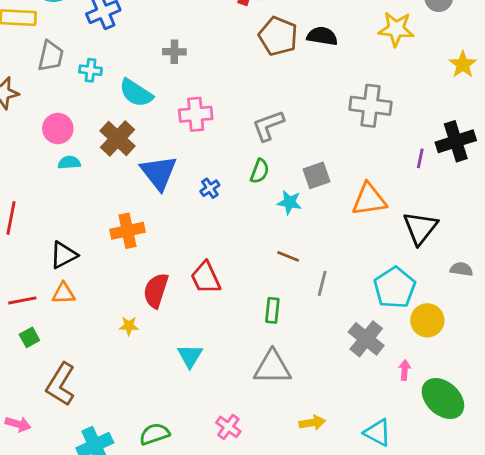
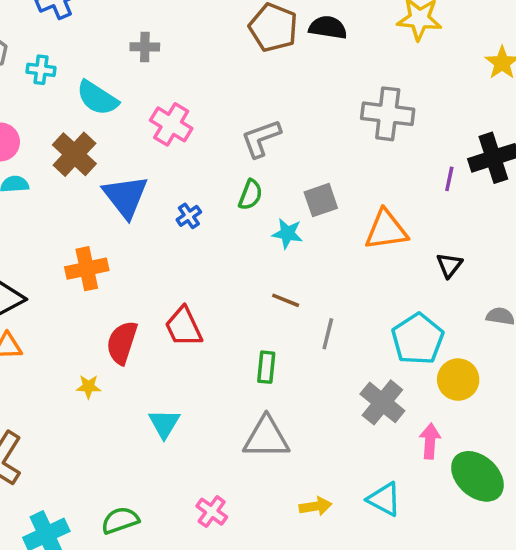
pink cross: (196, 114) -> (171, 124), turned 36
black triangle: (420, 228) -> (449, 265), size x0.6
pink arrow: (405, 370) -> (430, 441), size x1.4
cyan triangle: (378, 433) -> (384, 499), moved

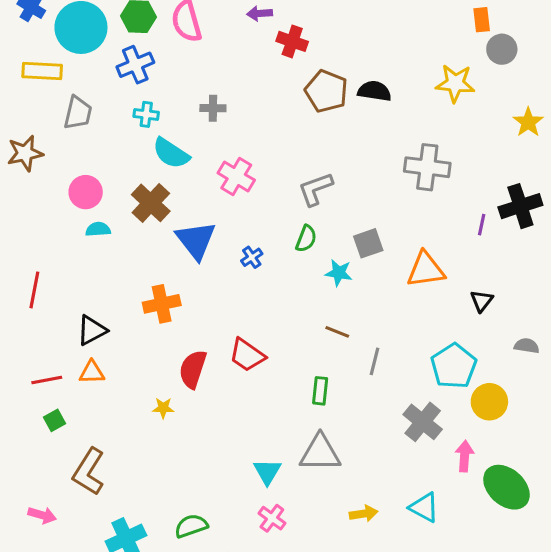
cyan cross: (41, 70) -> (146, 114), moved
red trapezoid: (184, 327) -> (247, 355), turned -30
cyan triangle: (164, 424) -> (267, 472), moved

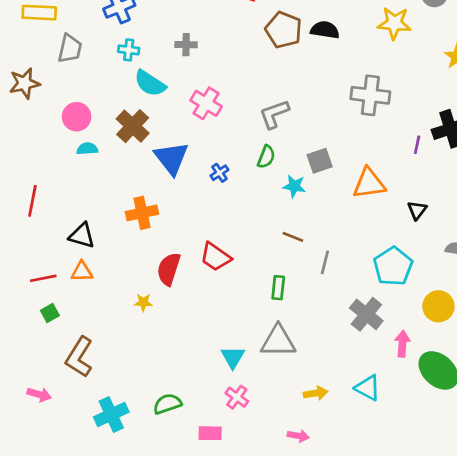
black triangle: (92, 330) -> (82, 236), turned 44
yellow circle: (489, 402) -> (438, 306), moved

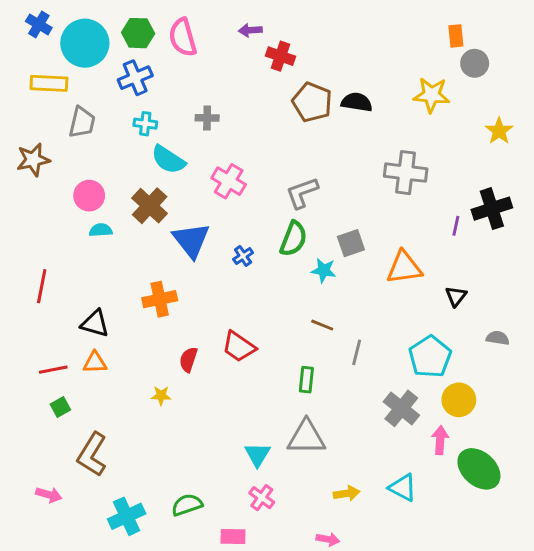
green semicircle: (266, 157) -> (293, 239), size x1.4
red semicircle: (169, 269) -> (188, 360), size x0.7
yellow circle: (438, 306) -> (459, 400), moved

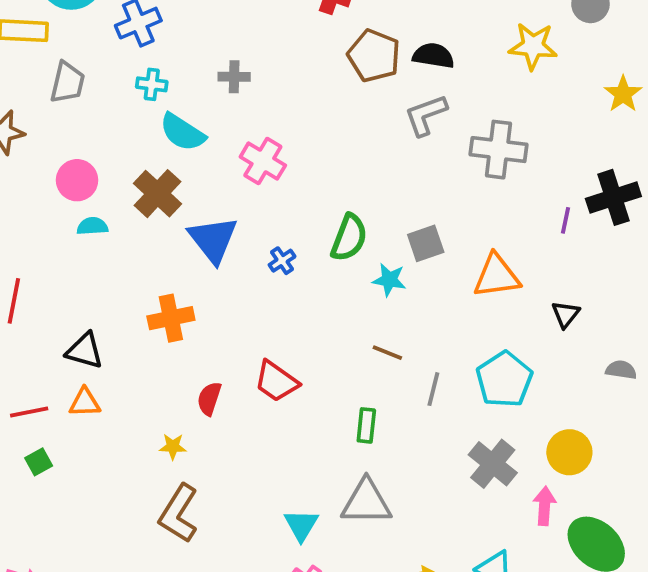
gray L-shape: (302, 193) -> (426, 115), moved
cyan pentagon: (430, 357) -> (504, 379), moved
brown L-shape: (92, 454) -> (179, 514), moved

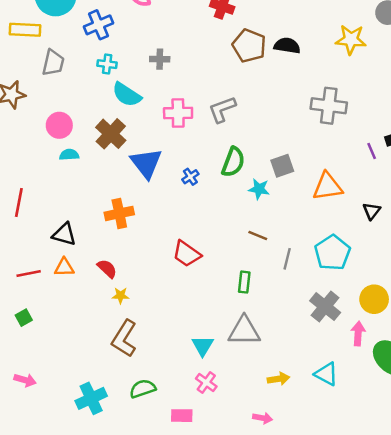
gray L-shape: (426, 115) -> (222, 109), moved
pink cross: (263, 161) -> (178, 113), turned -32
purple line: (566, 220) -> (372, 151), turned -35
red semicircle: (209, 399) -> (107, 269), moved, turned 115
green square: (39, 462) -> (24, 318), moved

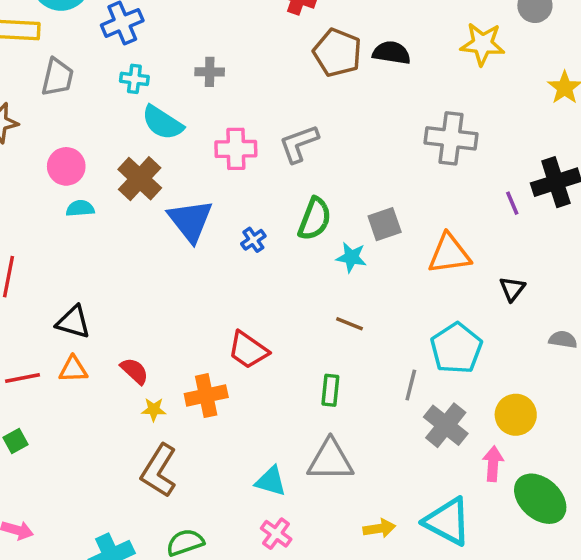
orange cross: (119, 213) -> (206, 396), moved
gray line: (287, 259) -> (411, 385), moved
cyan triangle: (203, 346) -> (271, 481), turned -45
cyan triangle: (326, 374) -> (448, 521), size x1.4

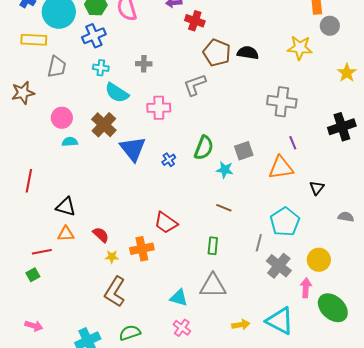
gray L-shape: (299, 144) -> (195, 85), moved
purple line: (512, 203) -> (293, 143), moved
red line: (23, 378) -> (42, 252), moved

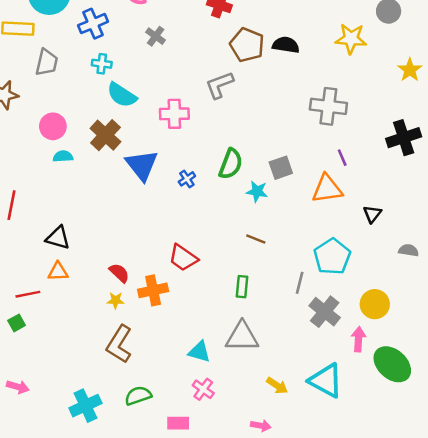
gray cross: (144, 64) -> (156, 36), moved, turned 35
red semicircle: (101, 235) -> (119, 273), moved
yellow arrow: (241, 325) -> (277, 386), turned 42

